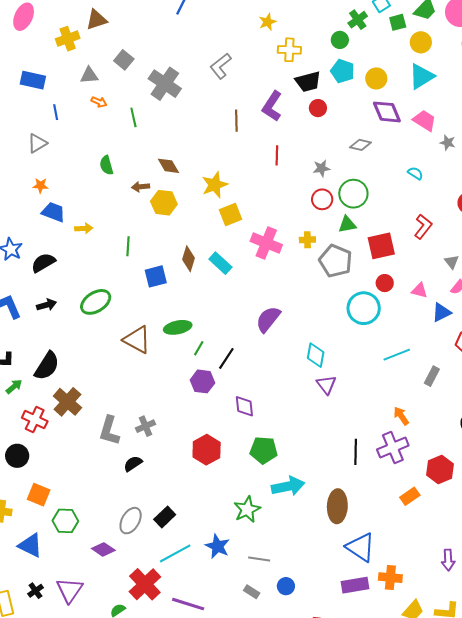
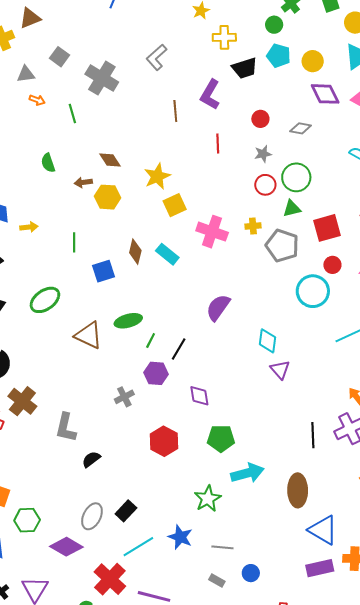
red circle: (318, 108) -> (260, 119), moved
gray cross: (146, 426) -> (124, 397), moved
purple diamond: (103, 549) -> (66, 547), size x1.4

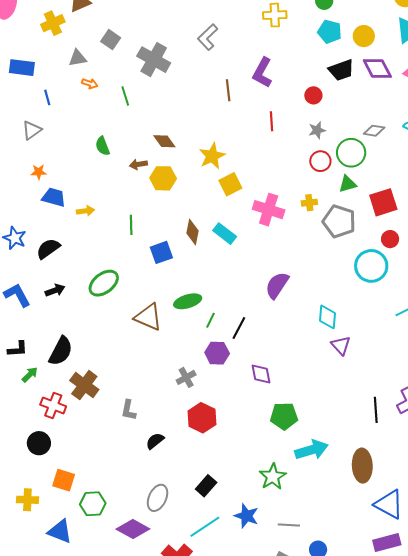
black trapezoid: (245, 68) -> (341, 70), moved
gray diamond: (301, 128) -> (374, 131), moved
gray L-shape: (66, 428) -> (129, 410), size x0.7
red hexagon: (164, 441) -> (202, 418), moved
black rectangle: (126, 511) -> (206, 486), moved

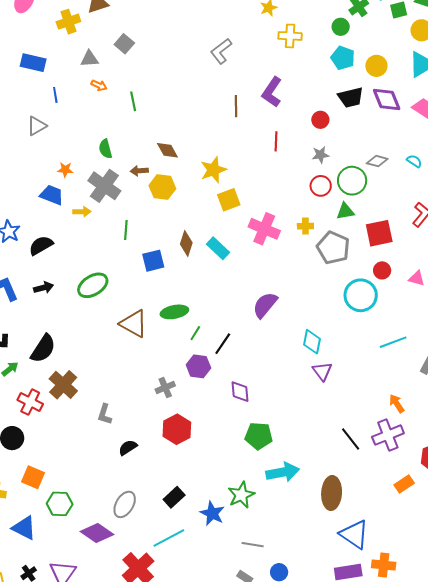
gray cross: (154, 60) -> (104, 186), moved
orange star: (39, 172) -> (65, 170), moved
black line: (376, 410) -> (351, 439), turned -40
blue star: (246, 516) -> (212, 513), moved

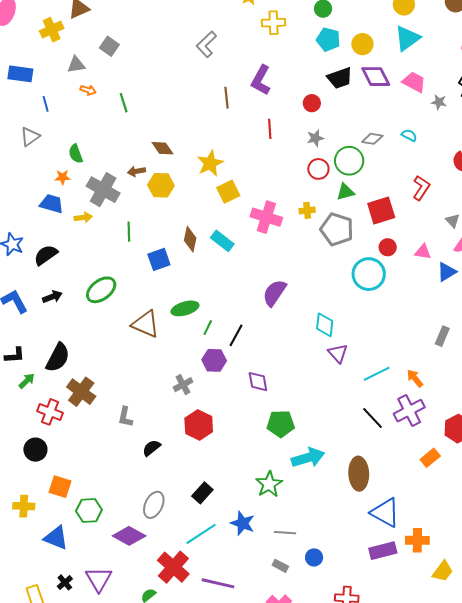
green semicircle: (105, 149) -> (76, 154), moved
cyan line: (393, 342) -> (377, 374), moved
blue star: (212, 513) -> (243, 523), moved

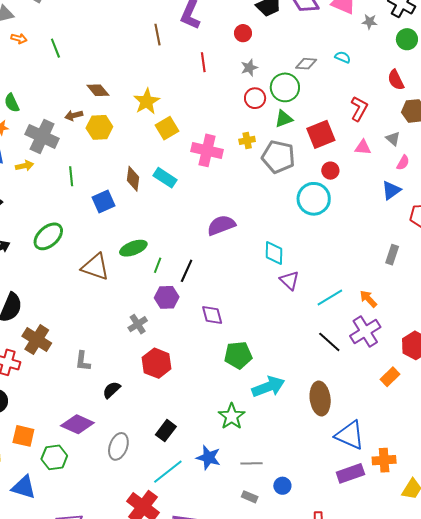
pink triangle: (423, 252) -> (363, 147), moved
purple semicircle: (274, 293) -> (221, 225), turned 40
purple diamond: (129, 536) -> (77, 424), moved

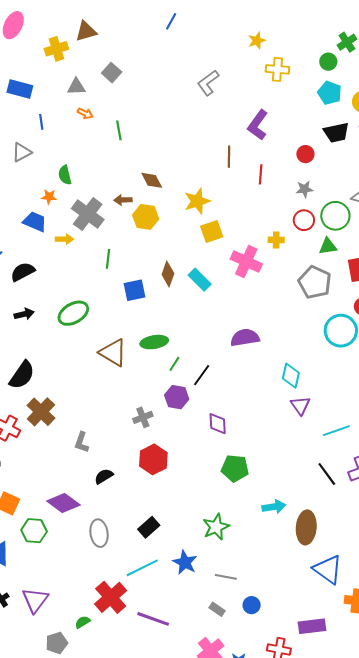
brown line: (158, 35) -> (229, 157), moved
yellow cross: (247, 140) -> (276, 240), moved
cyan arrow: (268, 387) -> (274, 507), moved, size x0.7
gray ellipse: (118, 446) -> (99, 533), turned -40
purple rectangle: (350, 473) -> (312, 626), moved

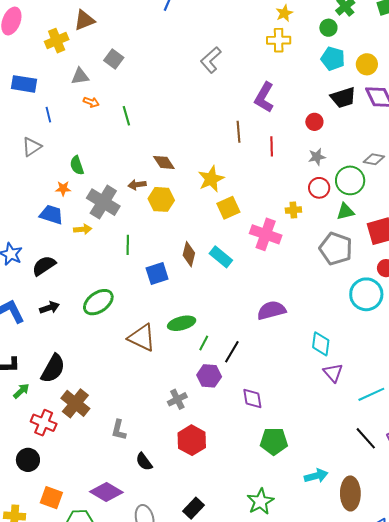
yellow star: (257, 41) -> (284, 13), moved
black semicircle: (104, 476) -> (144, 462), turned -90

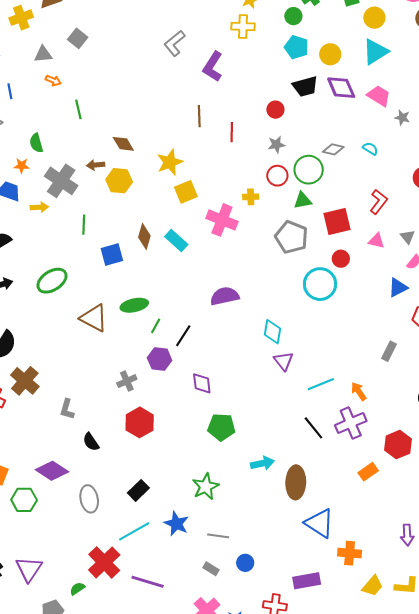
purple L-shape: (264, 97) -> (213, 67), moved
green line: (126, 116) -> (78, 109), moved

